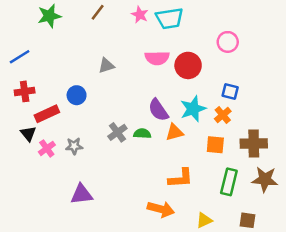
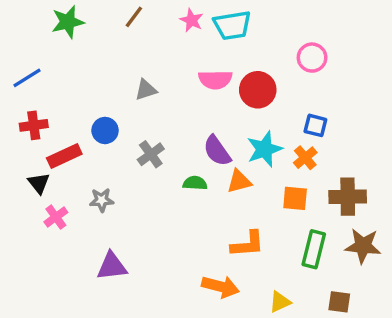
gray cross: (117, 132) -> (151, 154), moved
pink cross: (47, 148) -> (56, 217), moved

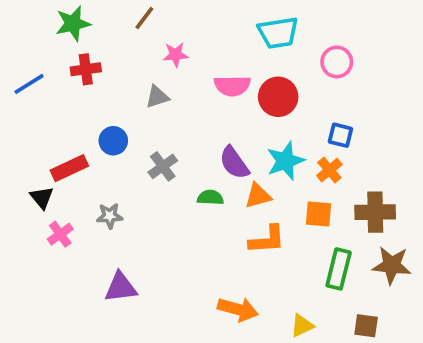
pink star: (192, 20) -> (176, 55), moved, turned -30
cyan trapezoid: (232, 25) -> (278, 33), moved
red cross: (34, 125) -> (86, 69), moved
orange L-shape: (248, 244) -> (267, 240), moved

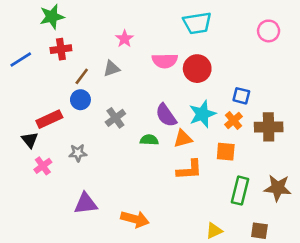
brown line: (144, 18) -> (82, 76), moved
pink star: (176, 55) -> (125, 39), turned -30
pink circle: (337, 62) -> (269, 31), moved
brown cross: (375, 212) -> (269, 127), moved
orange arrow: (238, 309) -> (135, 219), moved

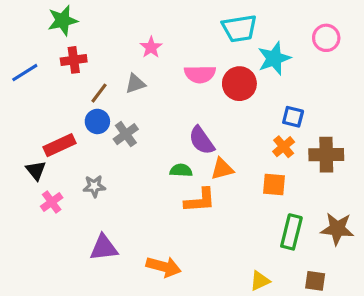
cyan star: (202, 114) -> (274, 58), moved
gray cross: (115, 118) -> (126, 134), moved
orange L-shape: (189, 170) -> (200, 200), moved

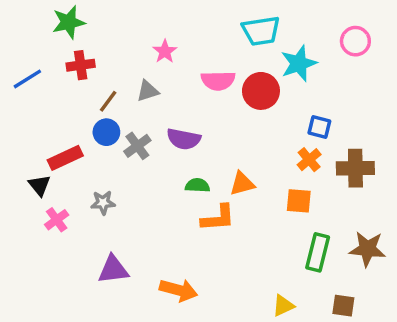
purple semicircle: (202, 140) -> (184, 139), moved, turned -44

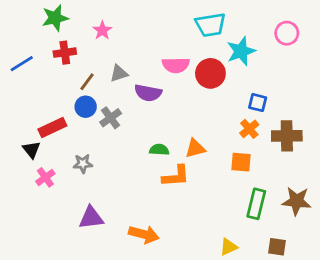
pink star: (165, 51) -> (102, 30), moved
purple semicircle: (184, 139) -> (148, 93), moved

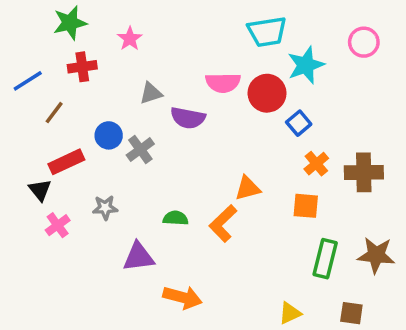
brown line: (87, 82) -> (54, 113), moved
blue square: (258, 103) -> (299, 123), moved, turned 36
green semicircle: (159, 150) -> (176, 218), moved
orange L-shape: (176, 176) -> (223, 223), turned 140
purple triangle: (91, 218) -> (139, 257), moved

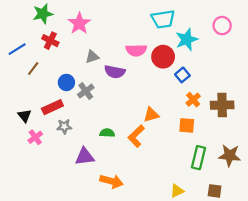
pink star: (130, 39) -> (79, 23), size x1.5
red cross: (82, 67) -> (50, 41), turned 35
red rectangle: (66, 162) -> (52, 107), moved

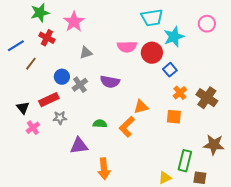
purple semicircle: (115, 72) -> (110, 82), moved
brown cross: (222, 105) -> (207, 98), turned 35
green rectangle: (198, 158) -> (185, 161), moved
orange arrow: (112, 181) -> (104, 169), turned 70

